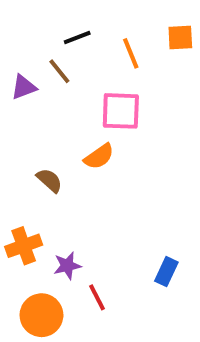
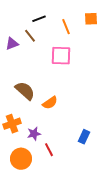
orange semicircle: (99, 157) -> (50, 103), moved
brown semicircle: (49, 180) -> (25, 91), size x1.5

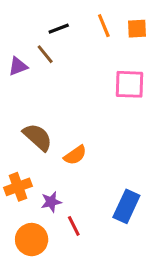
orange line: (66, 27) -> (104, 26), moved
pink square: (61, 56) -> (129, 84), moved
blue rectangle: (84, 137) -> (126, 206), size x1.5

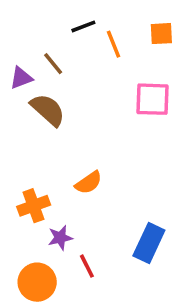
orange line: (104, 26) -> (113, 44), moved
black line: (59, 29) -> (83, 26), moved
brown semicircle: (38, 137) -> (48, 110), moved
orange cross: (18, 187) -> (34, 206), moved

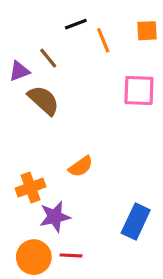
purple star: (60, 238) -> (55, 217), size x1.4
red line: (87, 266) -> (71, 255), moved, turned -60

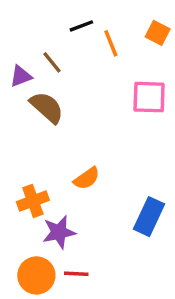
orange square: (147, 31) -> (158, 33), turned 30
blue rectangle: (136, 222) -> (149, 217), moved

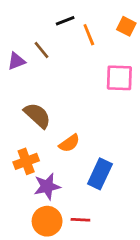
brown semicircle: (47, 107) -> (37, 115), moved
blue rectangle: (149, 217) -> (100, 174), moved
red line: (76, 274) -> (80, 220), moved
orange circle: (36, 275) -> (47, 221), moved

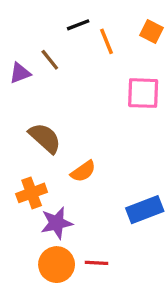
blue rectangle: (100, 174) -> (145, 210), moved, turned 44

